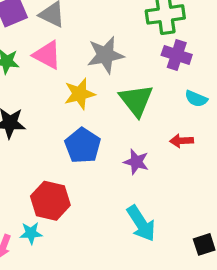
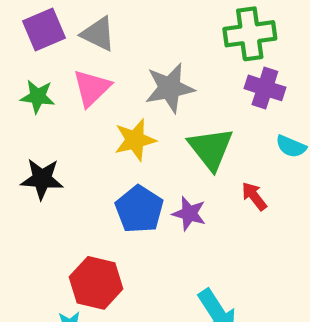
pink triangle: (47, 55) -> (92, 88), turned 48
red arrow: (182, 141) -> (254, 196), moved, turned 55
purple star: (136, 162) -> (189, 214), moved

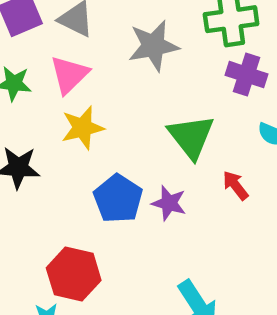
gray star: (170, 88) -> (153, 46), moved
yellow star: (135, 140) -> (83, 128), moved

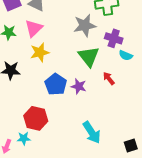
gray star: (153, 46) -> (85, 25), moved
purple cross: (247, 75) -> (114, 38), moved

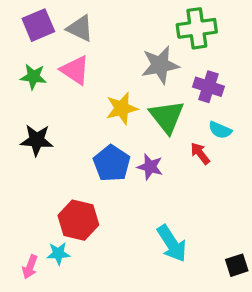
pink triangle: (34, 28) -> (75, 70), turned -42
yellow star: (40, 52) -> (122, 108), moved
cyan semicircle: (126, 55) -> (220, 130), moved

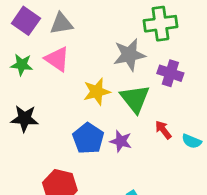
purple square: (38, 25) -> (26, 21), turned -32
gray triangle: (80, 28) -> (61, 24), turned -35
cyan semicircle: (220, 130) -> (192, 141), moved

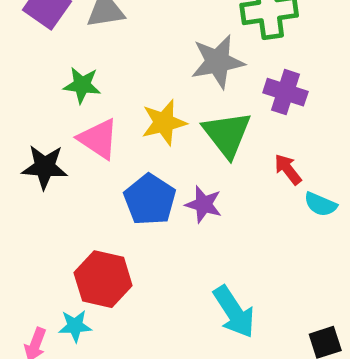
pink triangle: (57, 59) -> (98, 139), moved
green star: (22, 65) -> (82, 85), moved
red arrow: (163, 130) -> (288, 169), moved

